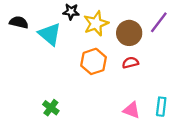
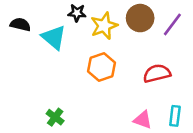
brown circle: (129, 33) -> (140, 18), moved
red semicircle: (130, 63) -> (157, 73), moved, size x1.5

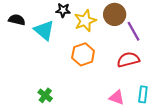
purple line: (172, 24) -> (134, 31), moved, turned -66

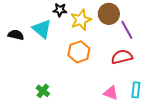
black semicircle: (17, 20) -> (16, 35), moved

